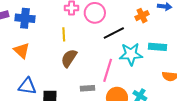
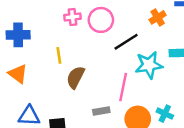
yellow line: (64, 34) -> (59, 55), moved

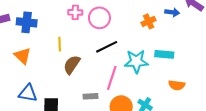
black line: (126, 42) -> (107, 47), moved

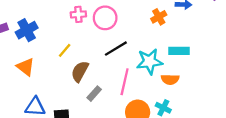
blue cross: (27, 22) -> (27, 30), turned -30
yellow line: (60, 44) -> (65, 50), turned 48
orange semicircle: (177, 85) -> (170, 79), moved
gray rectangle: (91, 96) -> (94, 94), moved, turned -40

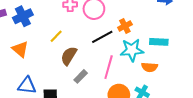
orange cross: (159, 17) -> (125, 26), moved

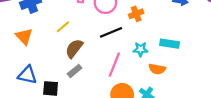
orange cross: (125, 26) -> (136, 14), moved
cyan star: (132, 50) -> (141, 49), size x0.6
gray rectangle: (81, 76) -> (75, 71), moved

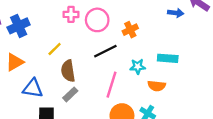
orange triangle: (24, 36) -> (15, 62), turned 48
brown semicircle: (74, 48) -> (68, 71), turned -42
blue triangle: (27, 75) -> (33, 88), moved

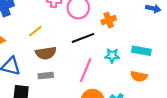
brown semicircle: (68, 71) -> (46, 53), turned -96
orange semicircle: (157, 86) -> (139, 76), moved
gray rectangle: (70, 94) -> (46, 76), turned 32

